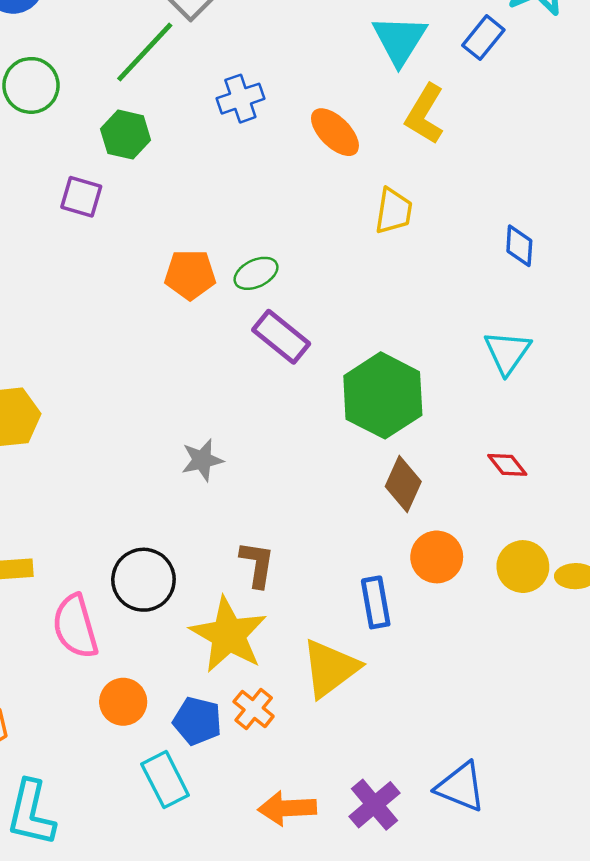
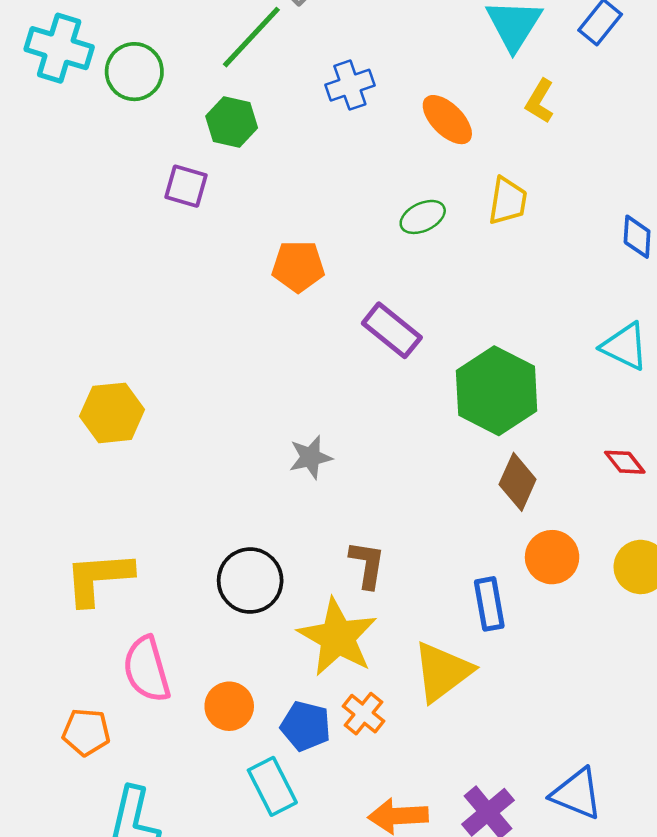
yellow L-shape: (425, 114) -> (540, 101), size x0.7
green ellipse: (256, 273) -> (423, 217), moved
cyan triangle: (507, 352) -> (625, 346), turned -39
pink semicircle: (75, 626) -> (147, 669), moved

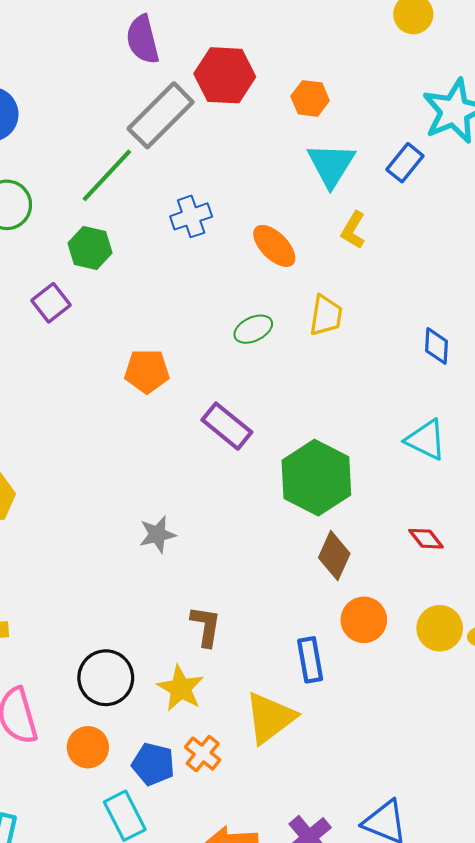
purple square: (186, 186) -> (51, 303), turned 36
black circle: (250, 581) -> (106, 678), moved
yellow star: (338, 637) -> (181, 688), size x0.7

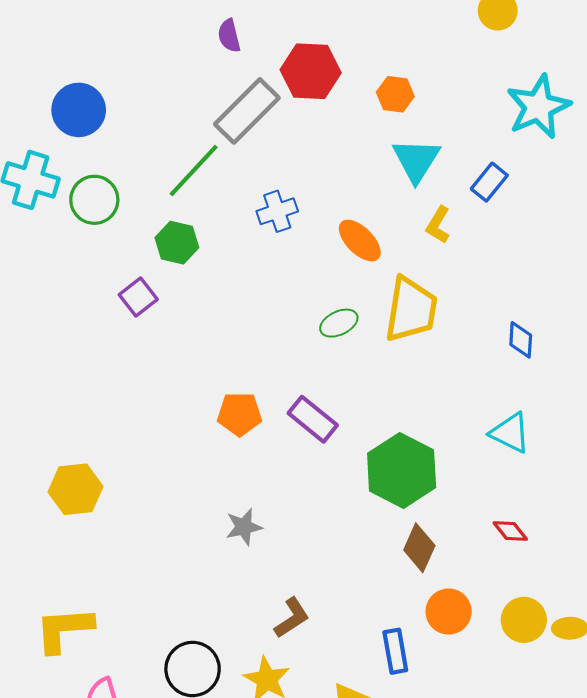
purple semicircle: (143, 39) -> (229, 36), size x0.7
blue rectangle: (405, 163) -> (489, 182), moved
yellow trapezoid: (326, 315) -> (411, 310), size x1.6
orange pentagon: (147, 371) -> (240, 414), moved
brown L-shape: (206, 626) -> (292, 618), turned 48

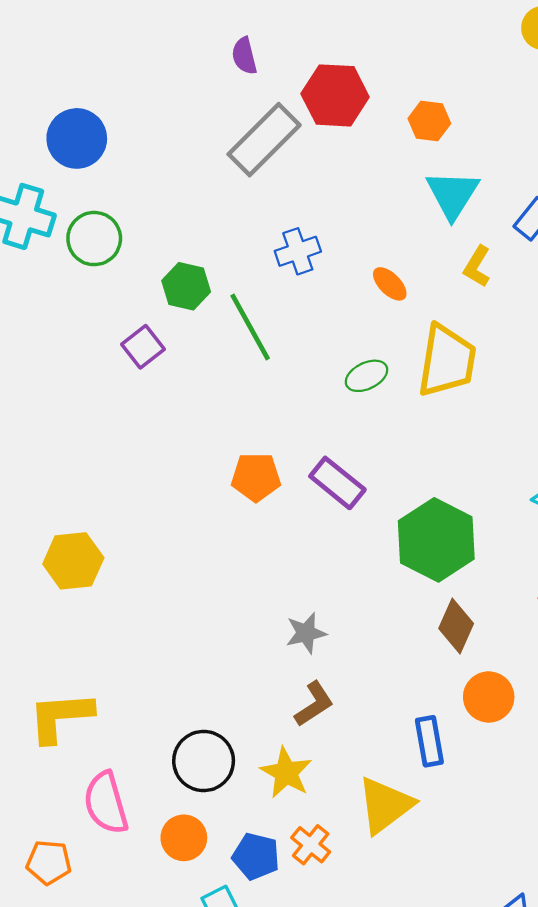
green line: (194, 171) -> (250, 327), moved, turned -72
orange ellipse: (360, 241) -> (390, 284), size x0.7
gray star: (244, 527) -> (306, 633), moved

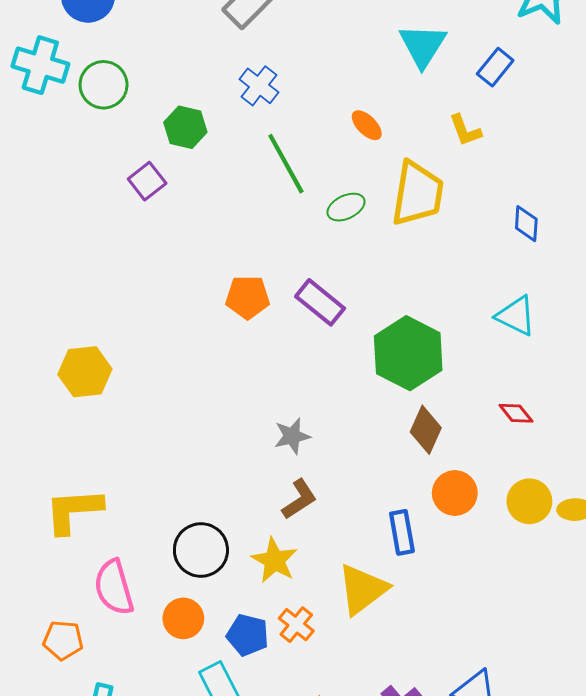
blue cross: (298, 251) -> (259, 86), moved, turned -33
yellow L-shape: (477, 266) -> (465, 130), moved, turned -51
green line: (250, 327) -> (286, 164), moved

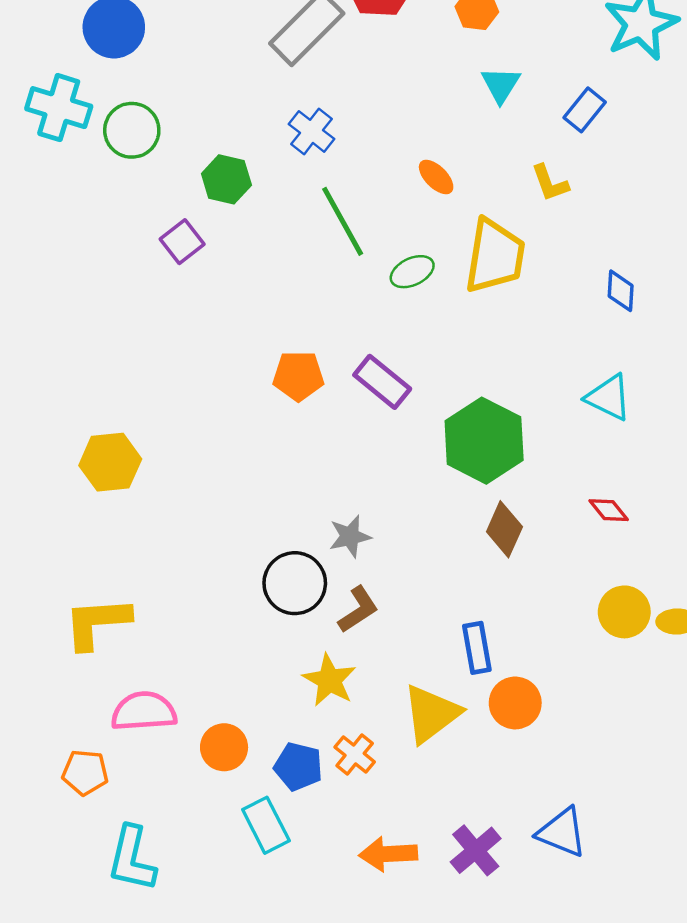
cyan triangle: (423, 45) -> (501, 85), size x0.7
orange circle: (455, 493) -> (515, 703), moved
black circle: (201, 550) -> (295, 583), moved
pink semicircle: (114, 587) -> (144, 711), turned 102

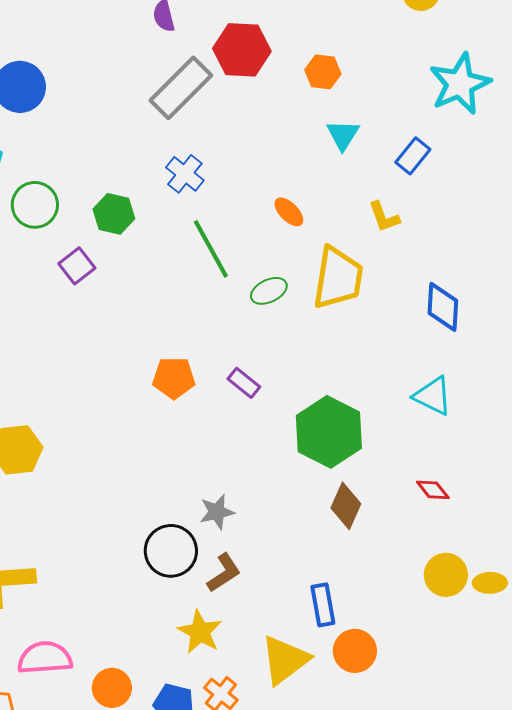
green circle: (132, 130) -> (35, 205), moved
blue diamond: (621, 291) -> (443, 307), size x1.4
purple rectangle: (382, 382) -> (244, 383), size x0.7

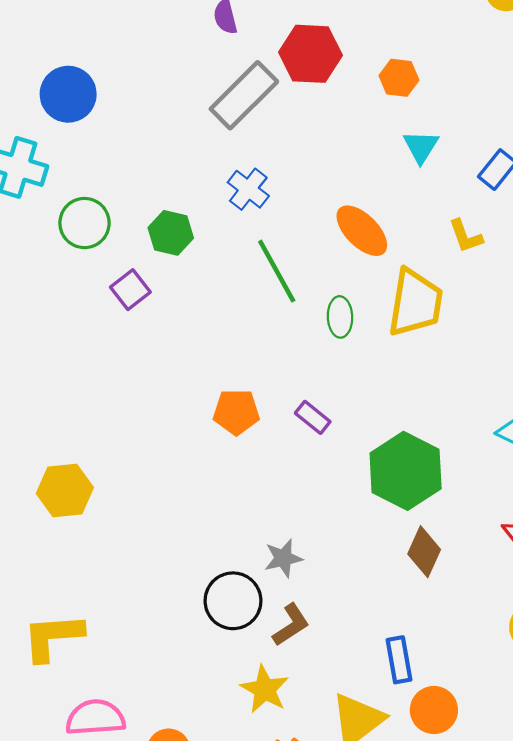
orange ellipse: (289, 212) -> (362, 231), size x1.6
green ellipse: (269, 291) -> (340, 317), turned -66

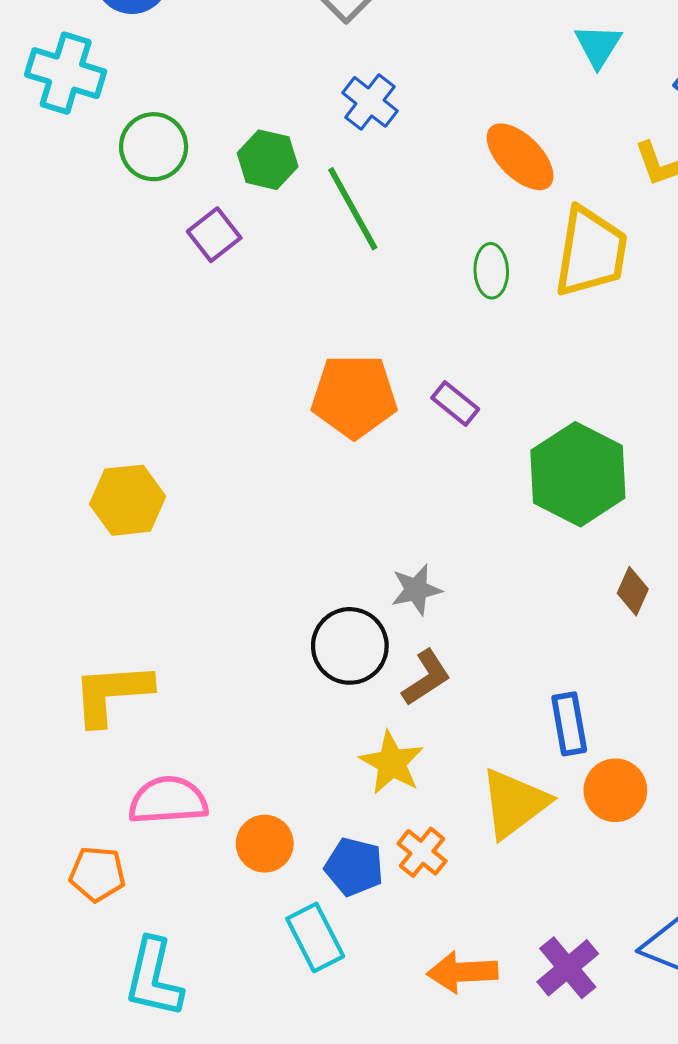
green line: (277, 271) -> (353, 209), moved
orange pentagon: (236, 412) -> (354, 396), size x1.4
brown diamond: (424, 552) -> (633, 591), moved, size x0.7

